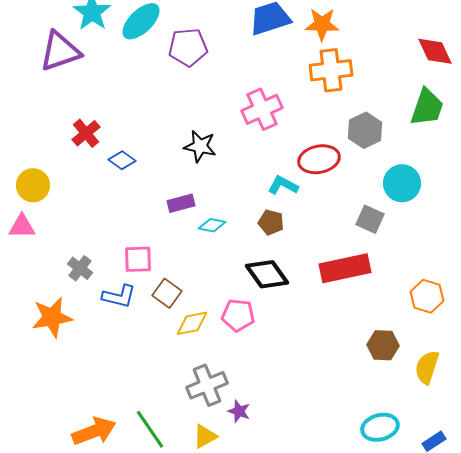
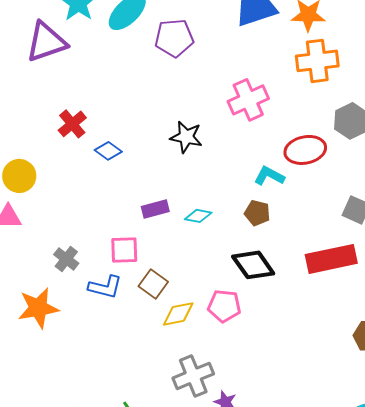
purple rectangle: (181, 203) -> (155, 209), moved

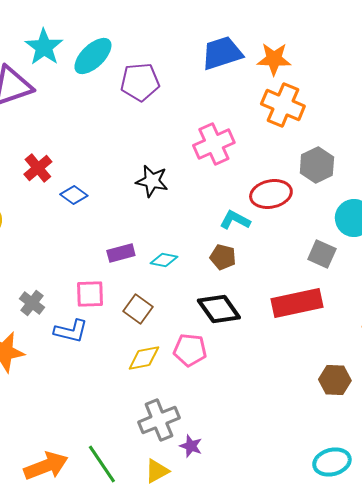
orange cross: (317, 61) -> (283, 105), turned 30
brown square: (153, 284) -> (138, 309), moved

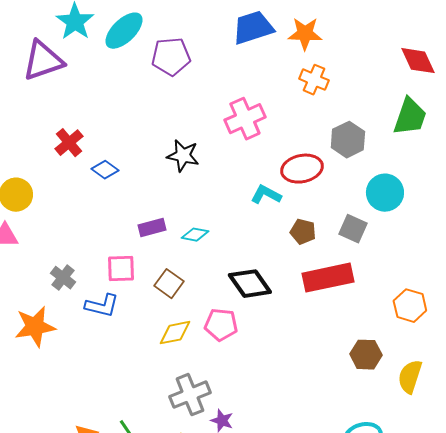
orange cross: (283, 105) -> (314, 80), size x0.7
brown pentagon: (223, 257) -> (303, 232), moved

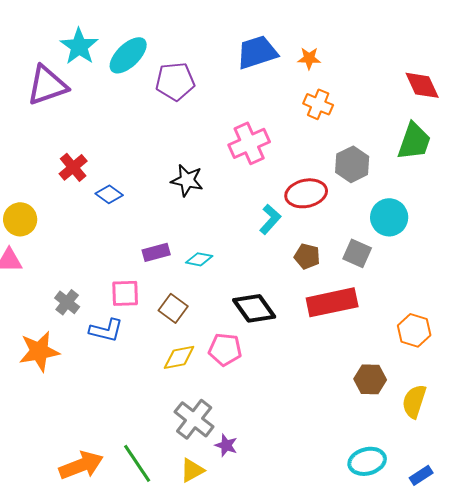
orange star: (305, 34) -> (309, 58), size x0.7
cyan L-shape: (266, 195) -> (270, 219), turned 104
gray cross: (190, 395) -> (194, 419), turned -30

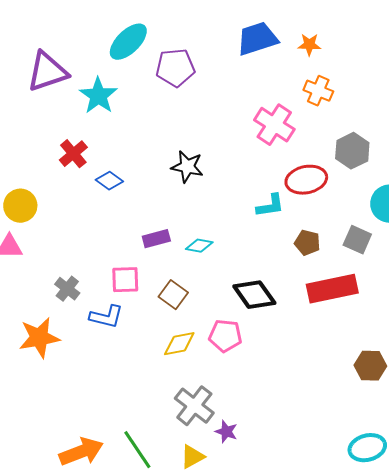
cyan star: (79, 46) -> (98, 96), moved
pink cross: (249, 143) -> (274, 125), moved, turned -33
cyan L-shape: (270, 219) -> (270, 206), turned 40

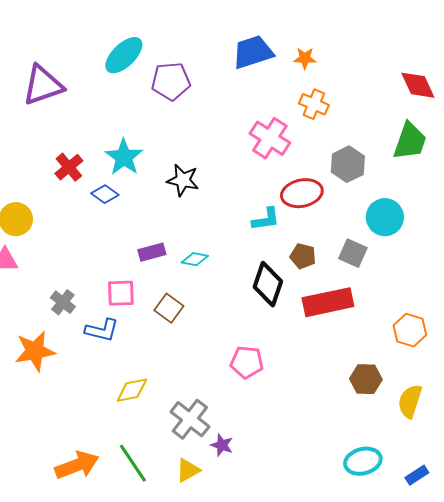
cyan star: (98, 96) -> (124, 157), moved
black diamond: (254, 295) -> (268, 284), moved, turned 54
pink pentagon: (225, 336) -> (247, 362), moved
yellow diamond: (179, 344) -> (132, 390), moved

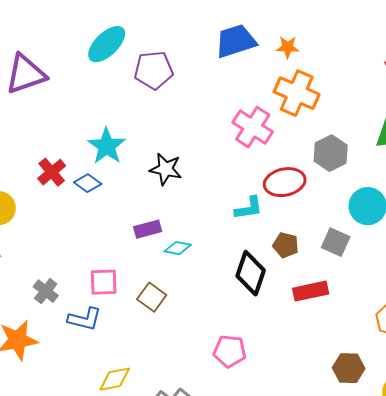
orange cross: (314, 104) -> (297, 93), size x1.5
red cross: (69, 167) -> (52, 172), moved
purple rectangle: (152, 252) -> (148, 229), moved
red rectangle: (328, 302) -> (311, 291), size x0.7

